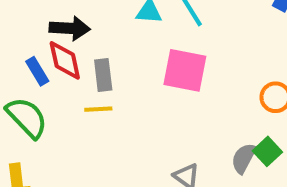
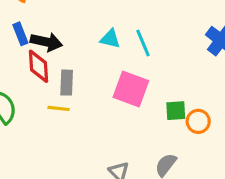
blue rectangle: (37, 71) -> (20, 34), moved
green square: (267, 151) -> (176, 111), moved, turned 30

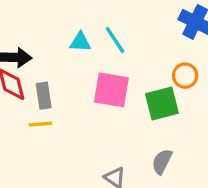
green square: (176, 111) -> (162, 104), size x1.5
orange circle: (198, 121) -> (185, 76), moved

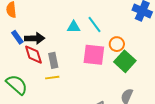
orange circle: (185, 76) -> (117, 44), moved
green square: (162, 104) -> (125, 61), turned -30

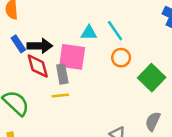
orange circle: (117, 44) -> (121, 58), moved
pink square: (94, 55) -> (72, 57), moved

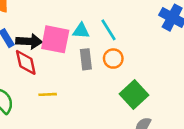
pink square: (72, 57) -> (55, 39), moved
gray rectangle: (62, 74) -> (86, 59), moved
green square: (152, 78) -> (134, 95), moved

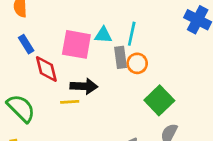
cyan line: (108, 30) -> (132, 34), turned 45
black arrow: (29, 41) -> (84, 86), moved
gray rectangle: (86, 59) -> (121, 57), moved

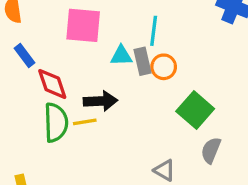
cyan triangle: (103, 35) -> (121, 56), moved
pink square: (76, 44) -> (83, 25), moved
green semicircle: (21, 108) -> (56, 123), moved, turned 48

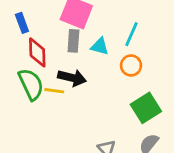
gray rectangle: (143, 61) -> (73, 41), moved
green semicircle: (56, 123) -> (31, 84), turned -40

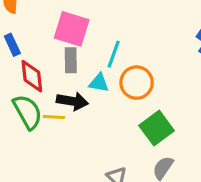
cyan line: (132, 34) -> (114, 54), moved
cyan triangle: (100, 46) -> (99, 83), moved
orange circle: (131, 65) -> (137, 83), size x1.4

